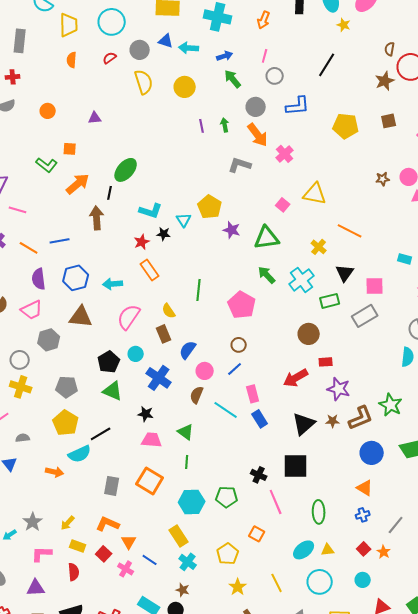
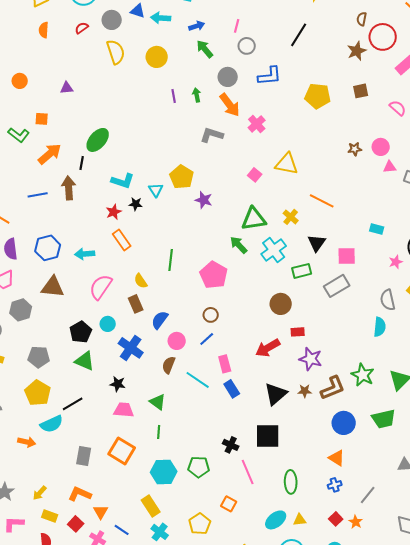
green triangle: (267, 238) -> (254, 219), moved
blue line: (60, 241) -> (38, 195), moved

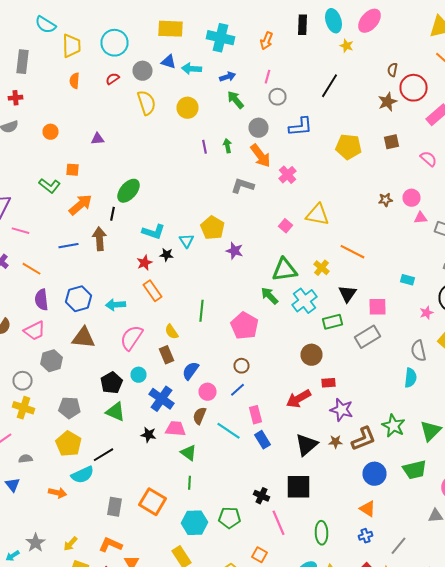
pink trapezoid: (124, 410) -> (176, 429), moved

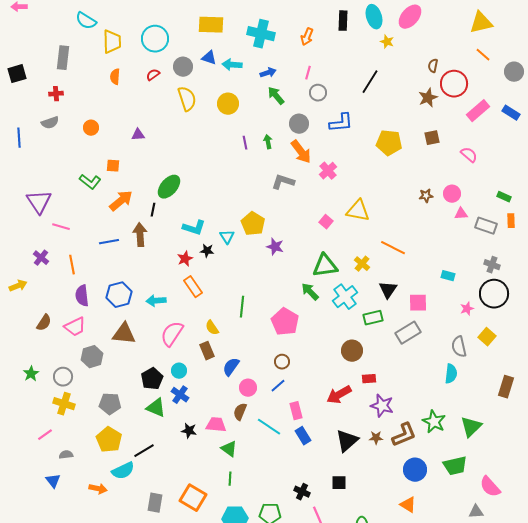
orange line: (32, 269) -> (72, 265), turned 48
blue cross: (162, 399) -> (180, 395), moved, size x0.7
black square: (298, 487) -> (339, 483), size x0.6

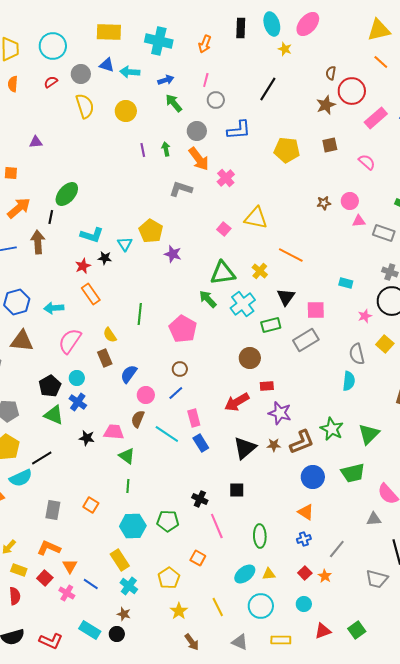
orange square: (193, 498) -> (91, 505), size x0.6

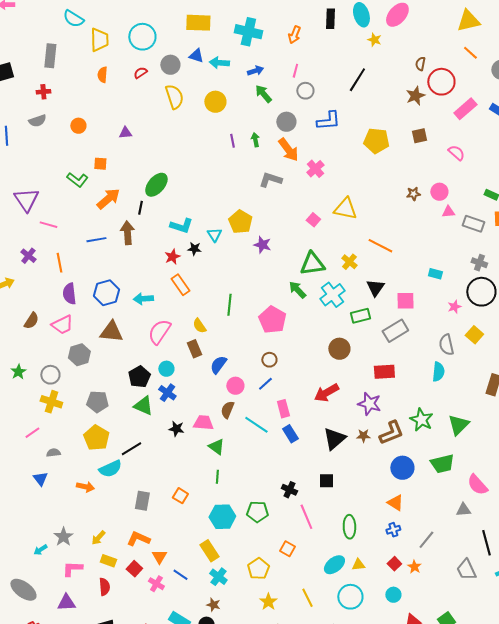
red rectangle: (267, 386) -> (384, 372), moved, size x1.5
gray trapezoid: (377, 579) -> (466, 570), turned 50

